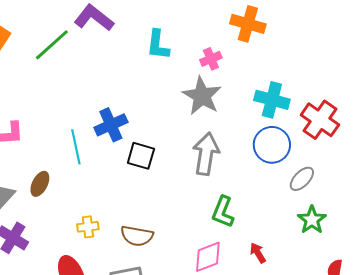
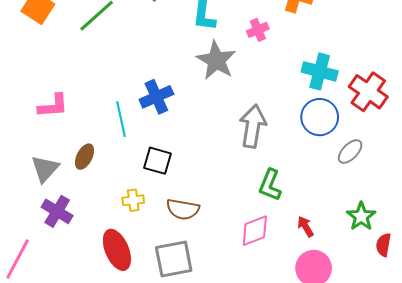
gray star: (202, 96) -> (216, 60), moved
black square: (141, 156) -> (157, 161), moved
green star: (312, 220) -> (361, 216), moved

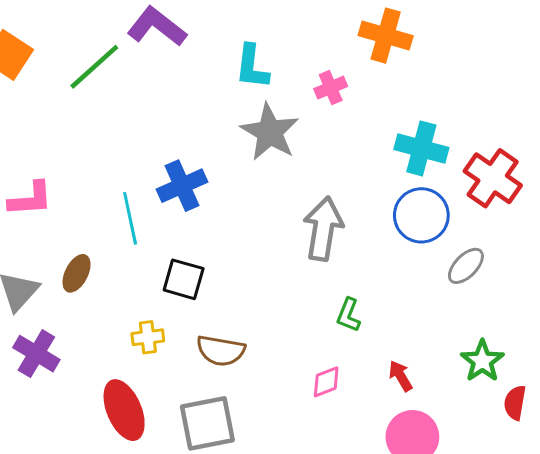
green L-shape: (270, 185) -> (349, 315), size x0.7
pink diamond: (255, 231) -> (326, 382), size x0.7

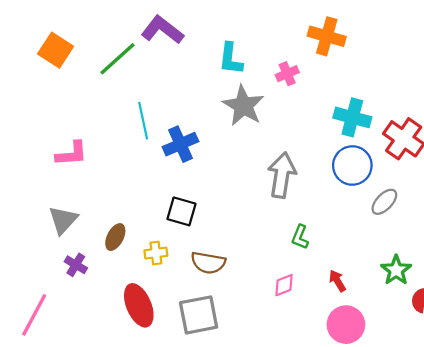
cyan line: (130, 218) -> (143, 121), moved
brown ellipse: (77, 273) -> (115, 237), moved
purple cross: (36, 354) -> (76, 265), size x0.7

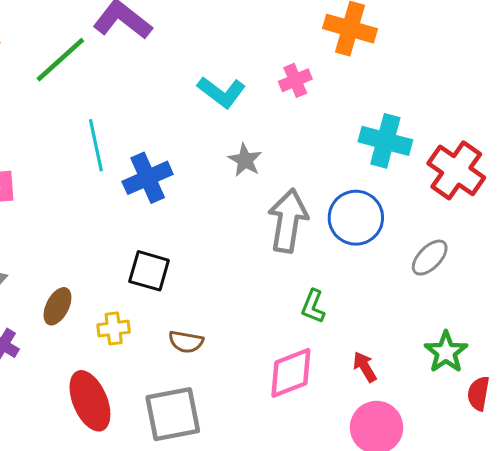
cyan L-shape: (231, 59) -> (221, 92), moved, turned -60
gray star: (243, 106) -> (245, 160), moved, size x0.6
blue circle: (352, 165) -> (356, 218), moved
brown semicircle: (208, 263) -> (186, 342), size x0.7
pink diamond: (284, 285) -> (291, 373), size x1.6

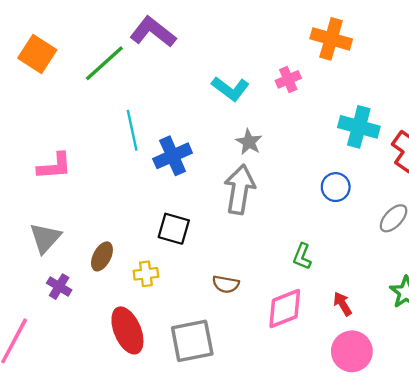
blue circle: (356, 218) -> (336, 187), size x0.7
gray arrow: (288, 221) -> (240, 189), moved
brown semicircle: (186, 342) -> (226, 284), moved

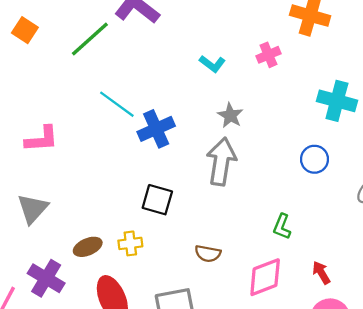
orange square: (37, 54) -> (25, 30), size x0.7
cyan L-shape: (230, 89) -> (212, 64), size x0.7
cyan line: (132, 130) -> (117, 104), turned -42
brown ellipse: (102, 256) -> (88, 247), moved, turned 40
purple cross: (59, 287) -> (46, 278), moved, size x1.5

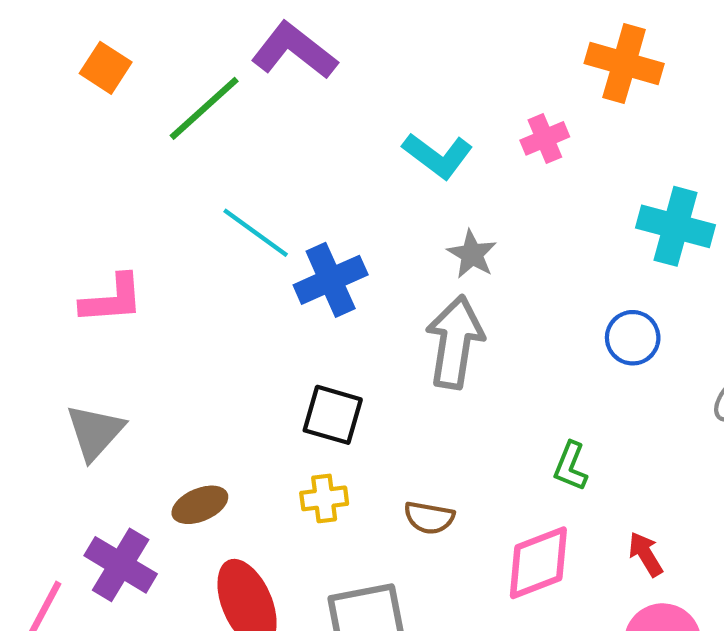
orange square: (25, 30) -> (106, 68), moved
cyan L-shape: (212, 64) -> (438, 156), size x1.4
yellow cross: (130, 243) -> (324, 498), moved

